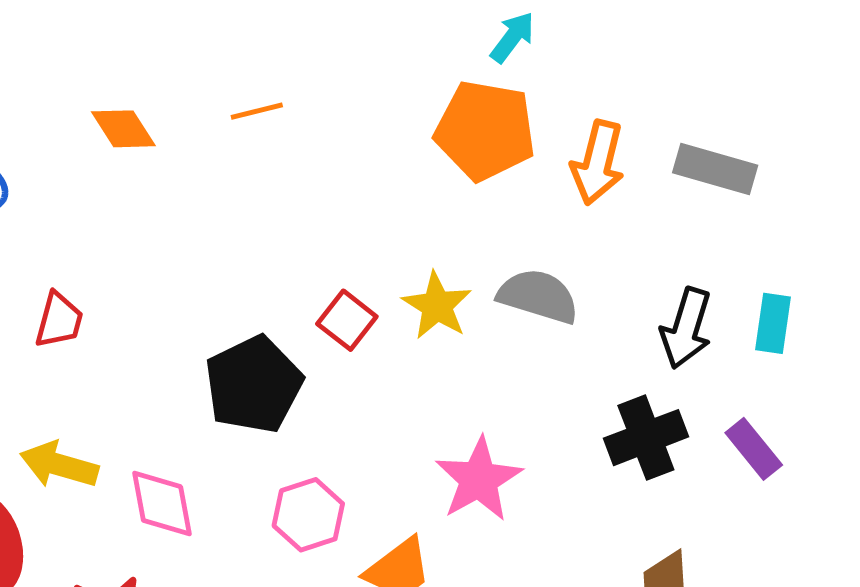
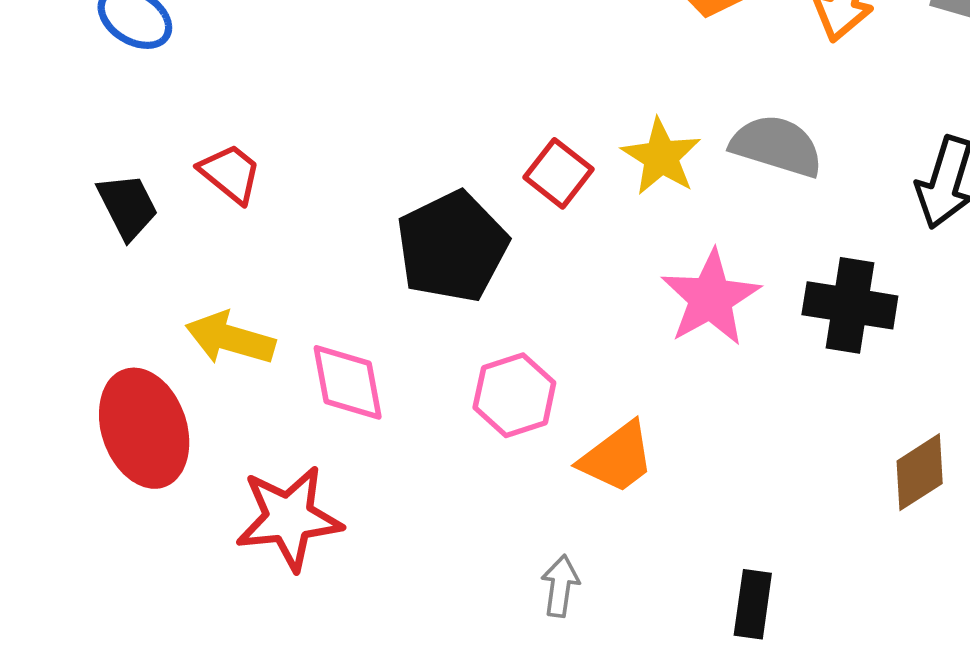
red trapezoid: (59, 320) -> (230, 173), turned -66
black cross: (646, 438) -> (850, 305), moved, turned 30
pink star: (479, 479) -> (711, 298), moved

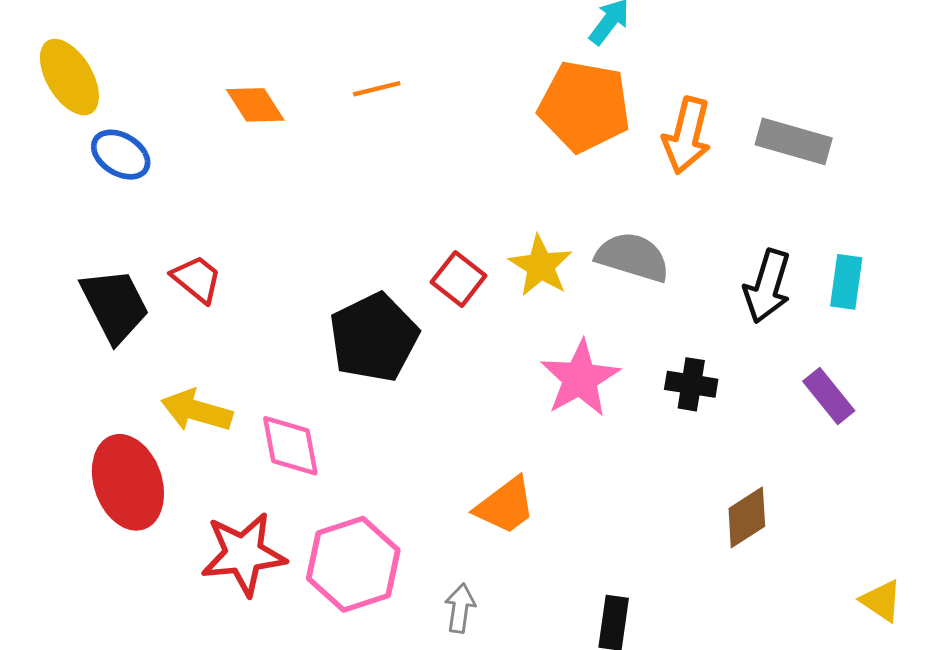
black trapezoid: (128, 206) -> (115, 305), size x1.4
black cross: (850, 305) -> (691, 384), size x0.7
pink hexagon: (514, 395) -> (353, 564), moved, size x1.4

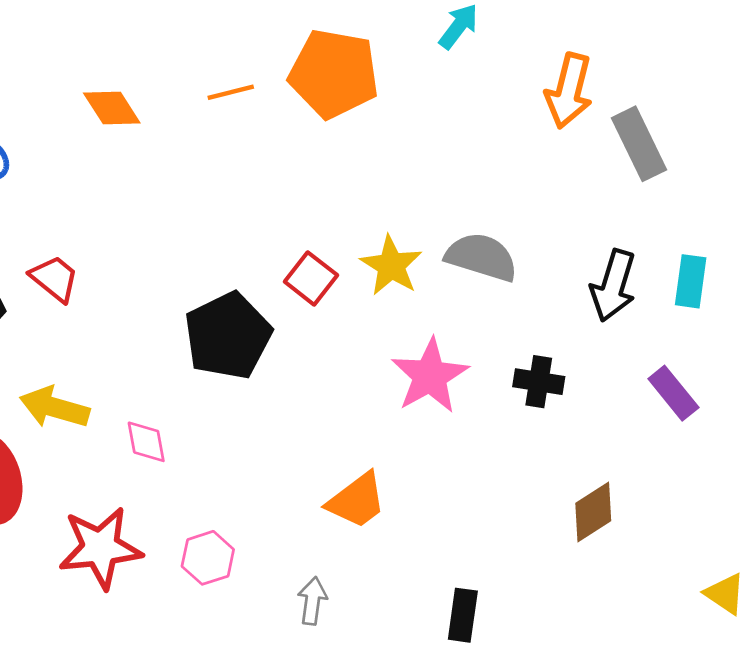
orange pentagon: (584, 106) -> (334, 74), moved
orange arrow: (687, 136) -> (569, 91), moved
gray rectangle: (794, 141) -> (639, 144), turned 48
pink diamond: (290, 446) -> (146, 442), size x0.7
pink hexagon: (353, 564) -> (208, 558), size x0.6

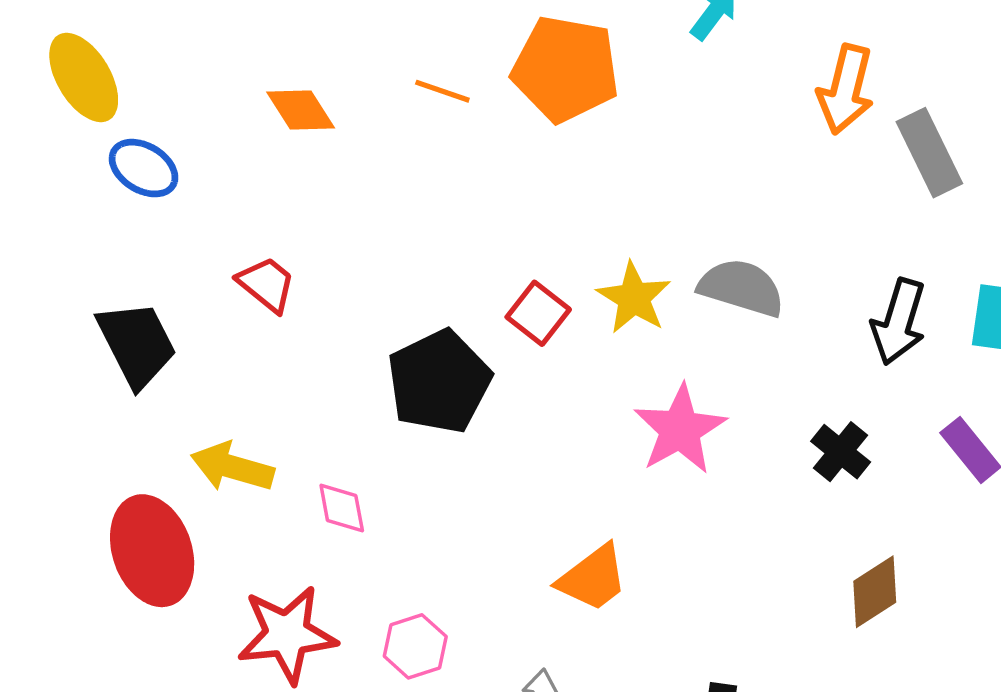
orange line: (231, 92) -> (442, 91), turned 33
red trapezoid: (54, 278) -> (267, 284), moved
black cross: (539, 382) -> (841, 452), moved, turned 30

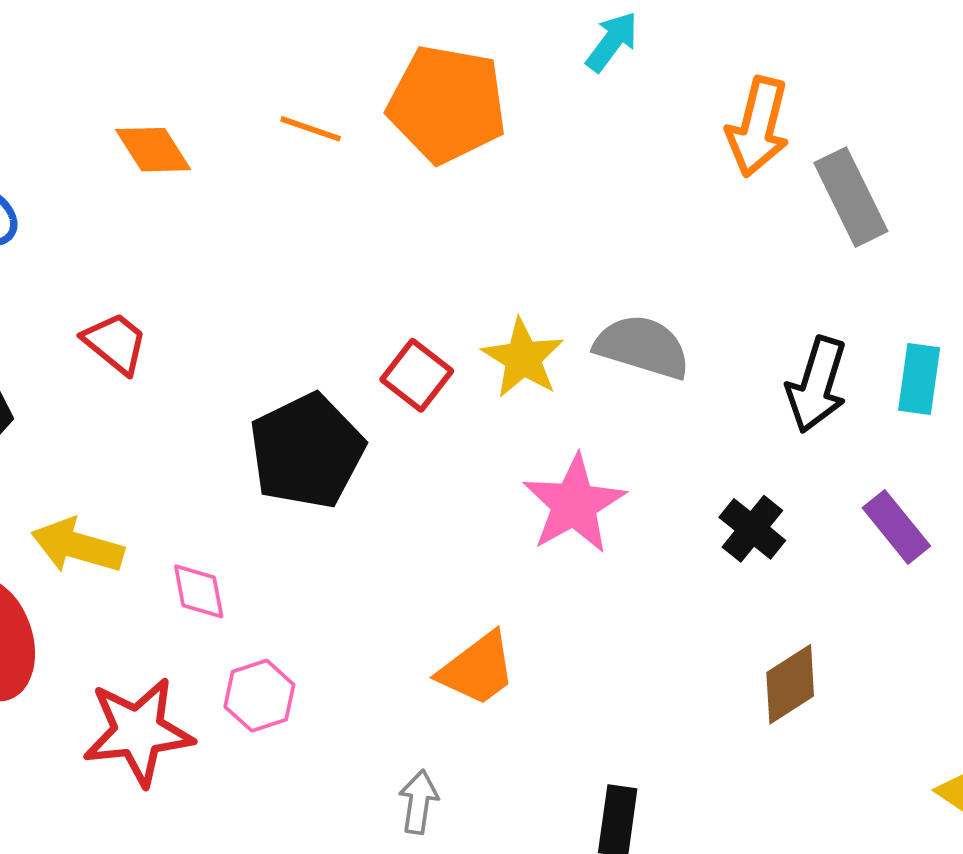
pink hexagon: (415, 646) -> (259, 696), moved

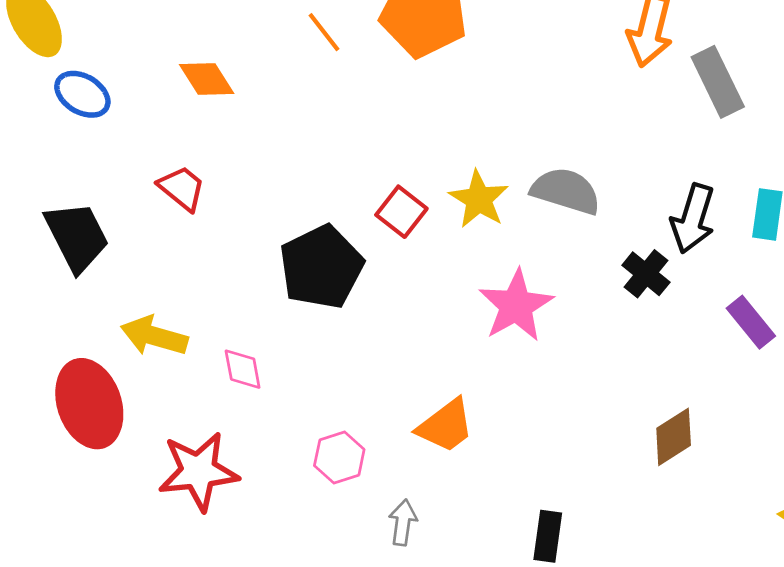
orange line: (311, 129) -> (324, 32), turned 33
orange diamond: (153, 150) -> (207, 79), moved
black cross: (752, 529) -> (646, 274), moved
pink hexagon: (259, 696) -> (339, 458), moved

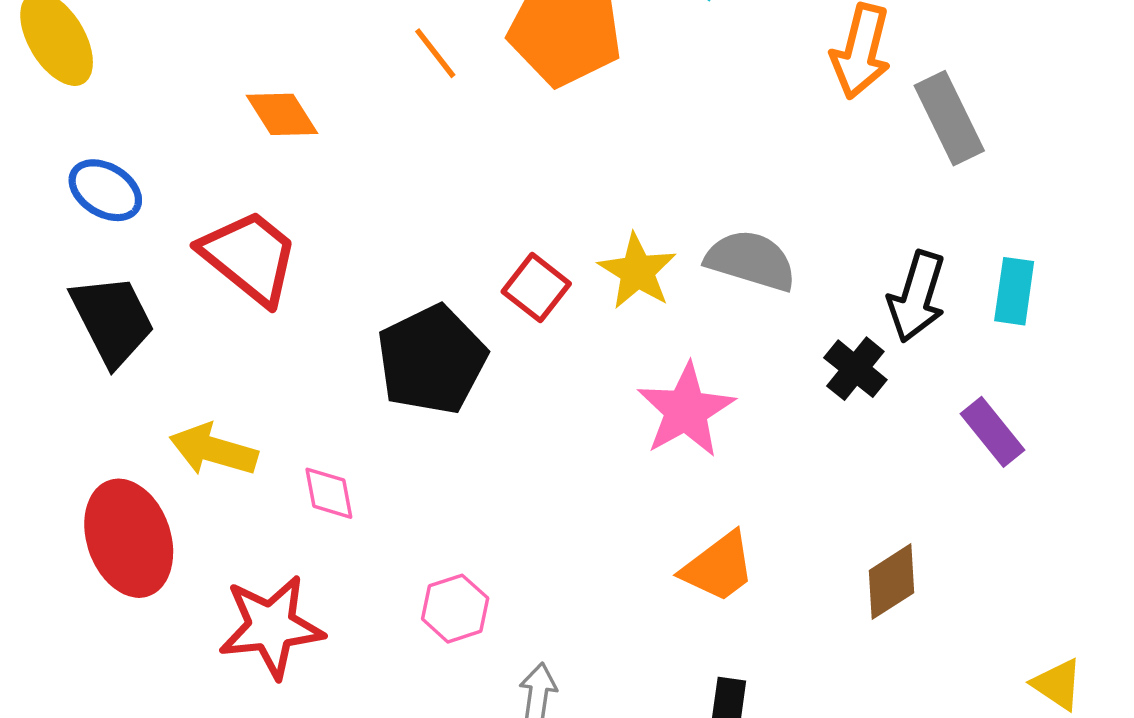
blue ellipse: (82, 94) -> (105, 190), moved
red trapezoid: (182, 188) -> (250, 257), size x1.6
orange trapezoid: (446, 426) -> (718, 567), moved

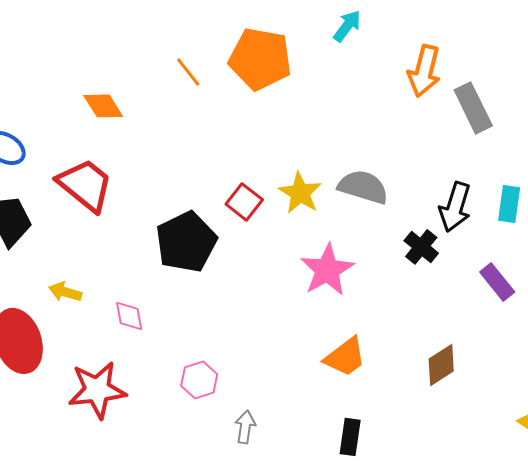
yellow arrow: (213, 450) -> (65, 292), size x0.7

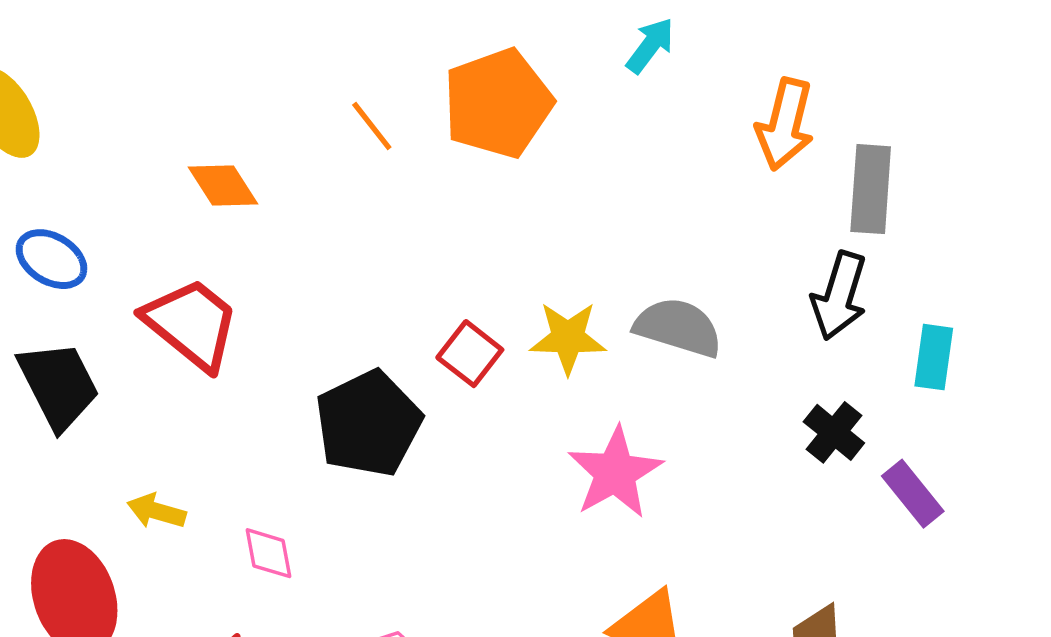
orange pentagon: (260, 59) -> (498, 103), turned -30
gray rectangle: (473, 108) -> (871, 189), turned 30
yellow star: (300, 193) -> (568, 338), turned -30
black arrow: (455, 207) -> (839, 296), moved
black cross: (421, 247) -> (834, 432), moved

